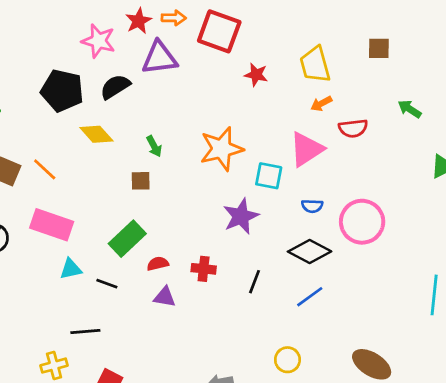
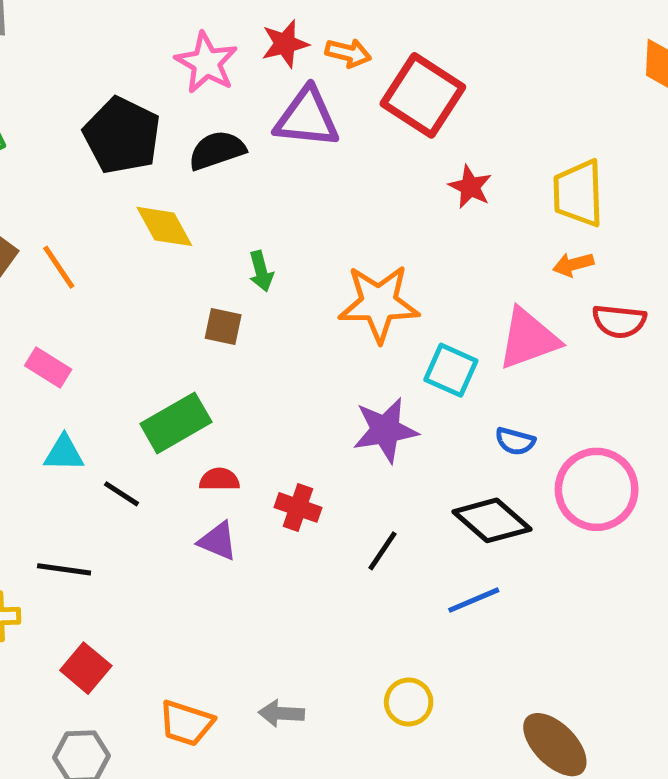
pink rectangle: (52, 225) -> (48, 367), size x0.6

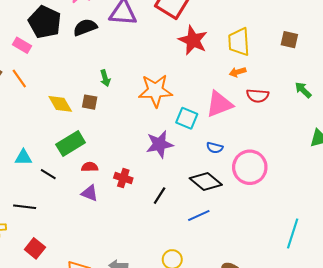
red star: (470, 187) -> (193, 40), size x1.6
yellow diamond: (164, 226) -> (60, 104), moved
pink rectangle: (48, 367) -> (22, 45), moved

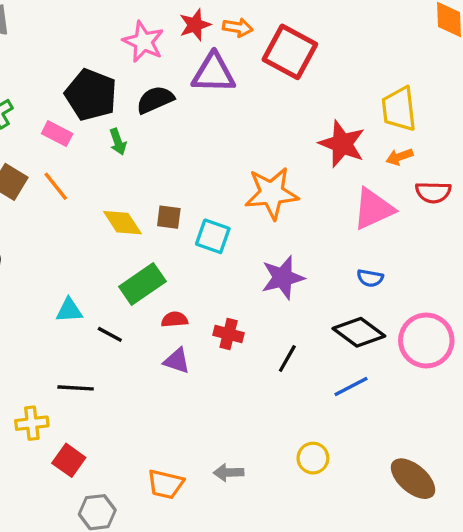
red star: (193, 40) -> (342, 144), moved
green arrow: (105, 78) -> (118, 142), moved
cyan square: (187, 118) -> (213, 236), moved
pink circle: (250, 167) -> (426, 340), moved
red square: (35, 248) -> (69, 460), moved

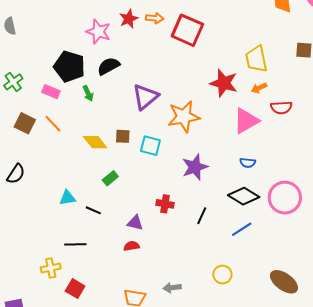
purple triangle: (214, 73) -> (145, 97), moved, turned -36
green rectangle: (142, 284) -> (110, 178), size x0.6
red semicircle: (175, 319) -> (132, 246), moved

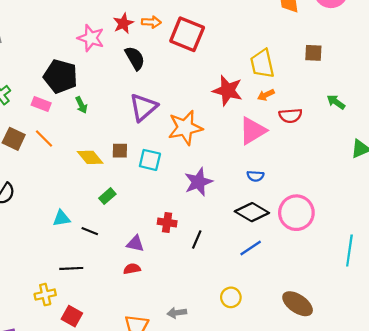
black semicircle: (108, 66) -> (135, 58), moved, turned 90
black line: (202, 216) -> (197, 240), moved

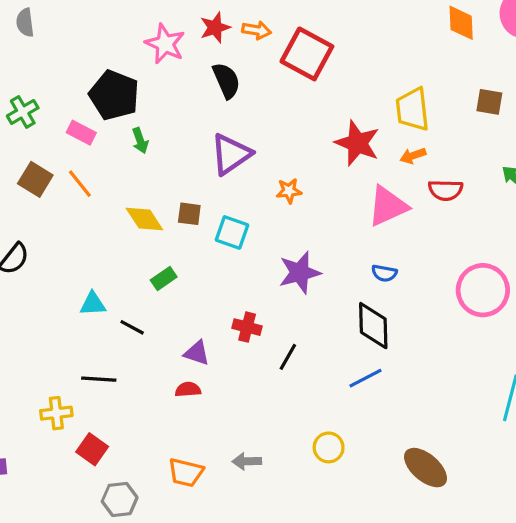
orange star: (185, 128) -> (289, 191), size x0.5
black diamond: (252, 212) -> (373, 326), turned 52
pink circle: (296, 213) -> (483, 290), moved

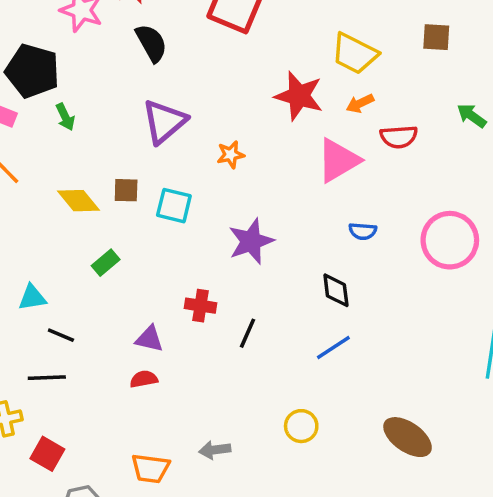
yellow trapezoid: (413, 109) -> (355, 54), turned -51
blue semicircle: (384, 273) -> (363, 231), moved
black diamond: (373, 326) -> (336, 290), size x0.7
black line: (132, 327) -> (61, 335), moved

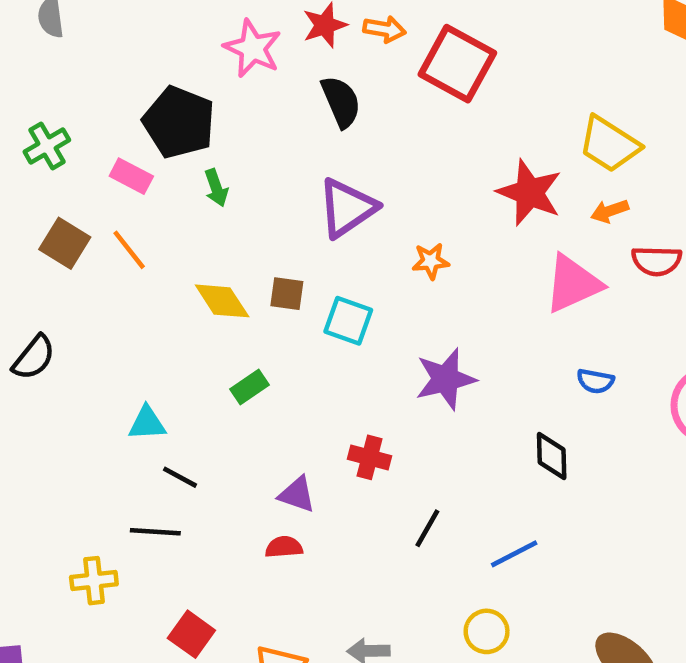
black line: (248, 333) -> (427, 528), moved
blue line: (333, 348) -> (514, 554), moved
red square: (47, 454) -> (191, 634), moved

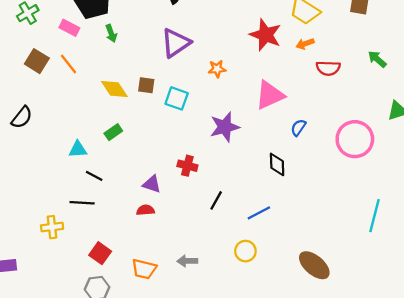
pink triangle: (573, 284) -> (270, 95), moved
blue semicircle: (595, 381) -> (298, 128), turned 114
green rectangle: (249, 387) -> (113, 132), moved

